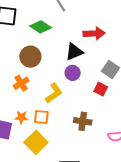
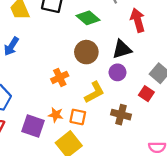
red arrow: (94, 33) -> (138, 20), moved, turned -110
brown circle: (30, 57) -> (86, 52), moved
brown cross: (83, 121) -> (121, 115), moved

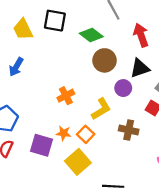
black triangle: (122, 49) -> (140, 68), moved
brown circle: (86, 52) -> (105, 60), moved
orange square: (78, 117) -> (86, 134), turned 35

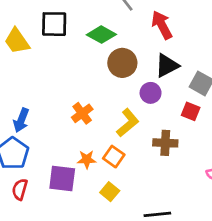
blue arrow: (16, 67) -> (21, 120), moved
yellow square: (78, 162) -> (110, 192), size x0.6

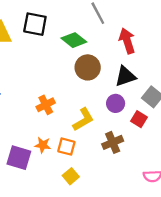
purple circle: (151, 93) -> (116, 103), moved
brown cross: (165, 143) -> (113, 142), turned -36
orange square: (114, 157) -> (66, 147), turned -30
yellow square: (110, 192) -> (71, 176), moved

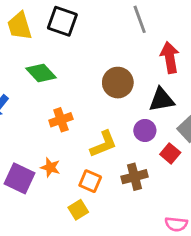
green diamond: (74, 40) -> (41, 73), moved
orange square: (66, 147) -> (90, 181), moved

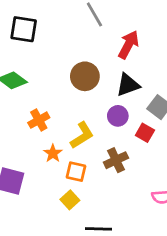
red arrow: (170, 58) -> (129, 45), turned 48
orange star: (50, 167) -> (53, 153), moved, turned 30

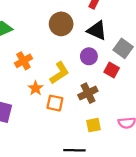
black triangle: (128, 85) -> (97, 30), turned 45
yellow square: (70, 200) -> (94, 125), moved, turned 32

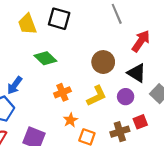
red square: (112, 70) -> (140, 122), moved, turned 32
yellow L-shape: (59, 73) -> (97, 96), moved

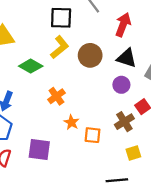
black square: (59, 19) -> (61, 18), moved
yellow L-shape: (97, 96) -> (60, 47), moved

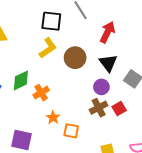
black triangle: (127, 58) -> (108, 63), turned 30
green diamond: (31, 66) -> (21, 80), moved, turned -60
brown cross: (124, 122) -> (99, 108), moved

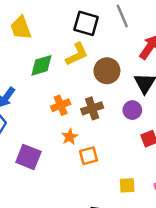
green diamond: (21, 80) -> (41, 65), moved
brown cross: (99, 108) -> (92, 108), moved
orange square: (71, 131) -> (89, 156), turned -35

